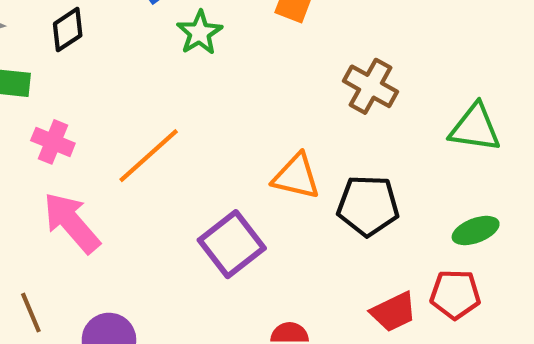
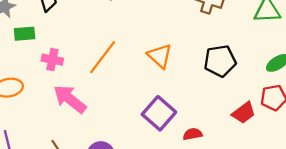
orange triangle: (296, 176) -> (160, 56), moved, turned 40
purple square: (232, 244) -> (159, 113), moved

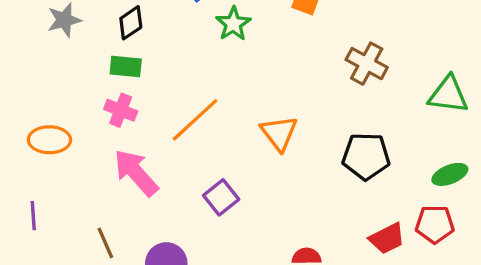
green rectangle: (25, 34) -> (126, 66), moved
purple square: (159, 113) -> (221, 197), moved, size x0.7

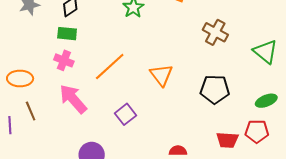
green triangle: (448, 95) -> (265, 52), turned 32
red trapezoid: (387, 238) -> (227, 140), turned 30
brown line: (105, 243) -> (31, 111), moved

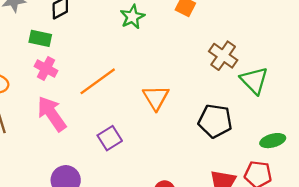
green rectangle: (67, 34) -> (40, 38), moved
green triangle: (265, 52) -> (254, 80), moved

